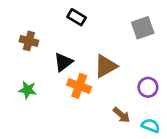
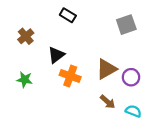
brown cross: (29, 41) -> (26, 36), turned 35
brown triangle: (106, 66) -> (106, 69), moved

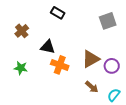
black triangle: (56, 55) -> (48, 47), turned 49
cyan semicircle: (133, 111) -> (114, 95), turned -72

